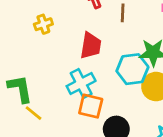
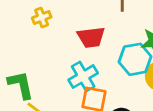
red trapezoid: (91, 46) -> (91, 37), turned 76

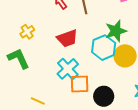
green L-shape: (21, 85) -> (19, 58), moved

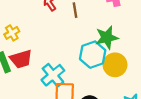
red trapezoid: (67, 38) -> (21, 59), moved

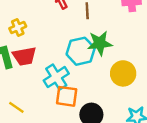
green star: (107, 37) -> (100, 43), moved
cyan hexagon: (93, 55) -> (81, 51), moved

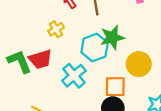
yellow cross: (18, 27) -> (56, 29), moved
orange square: (67, 96) -> (115, 87), moved

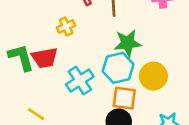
cyan hexagon: (95, 48) -> (118, 68), moved

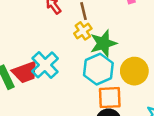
yellow cross: (66, 27) -> (83, 31), moved
cyan cross: (80, 81) -> (45, 65), moved

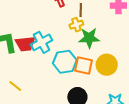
cyan hexagon: (98, 69) -> (65, 62), moved
orange square: (110, 98) -> (84, 65), moved

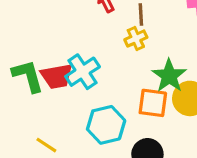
green star: (89, 38) -> (169, 76), moved, turned -30
cyan hexagon: (65, 62) -> (106, 125), moved

